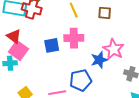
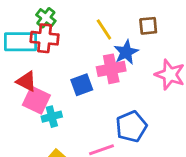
blue star: (99, 60) -> (126, 52), moved
cyan cross: (10, 63) -> (52, 117), moved

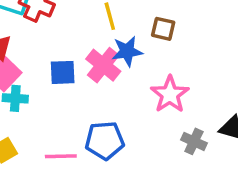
pink cross: (111, 69) -> (103, 65), turned 32

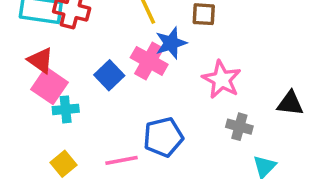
blue square: (63, 72) -> (109, 75), turned -32
gray cross: (194, 141) -> (239, 127), moved

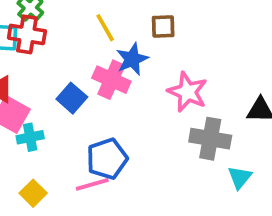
gray cross: (239, 127) -> (210, 139), size x1.5
blue pentagon: (163, 137) -> (107, 159), moved

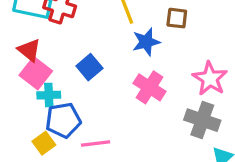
pink cross: (111, 80) -> (150, 87), moved
pink star: (187, 92) -> (210, 79), moved
blue pentagon: (107, 159) -> (63, 120), moved

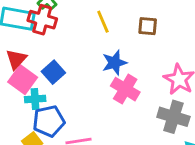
blue star: (146, 42) -> (115, 63), moved
red triangle: (29, 50) -> (16, 59), turned 35
blue square: (89, 67) -> (53, 72), moved

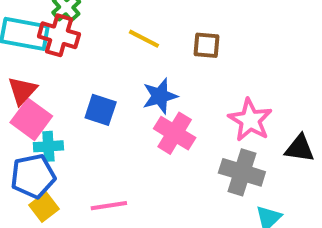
yellow line: (103, 22) -> (144, 39), turned -40
blue square: (53, 72) -> (101, 110), moved, turned -30
blue pentagon: (49, 121) -> (33, 176), moved

